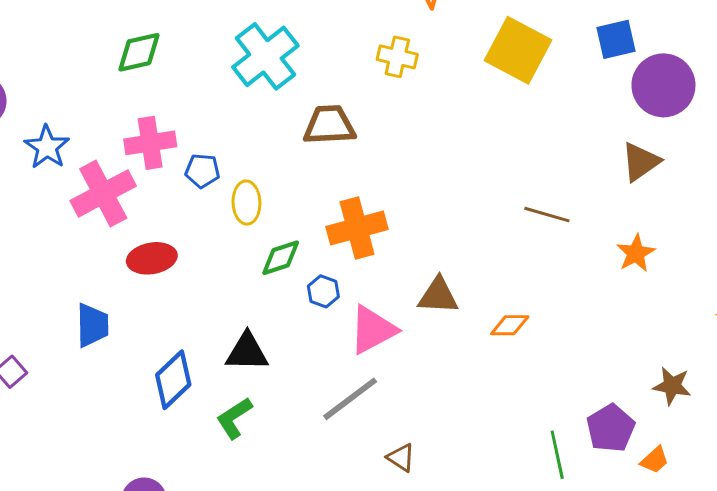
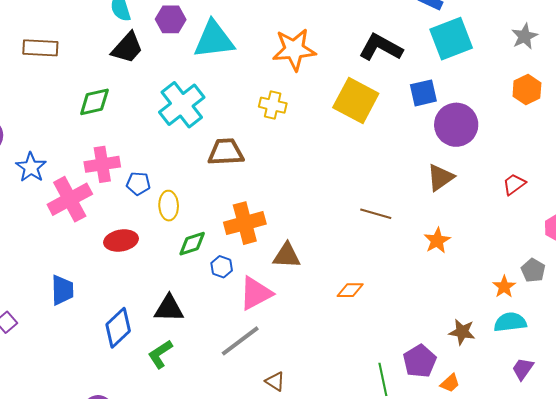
red ellipse: (152, 258) -> (121, 240), moved
brown triangle: (438, 296) -> (287, 256), moved

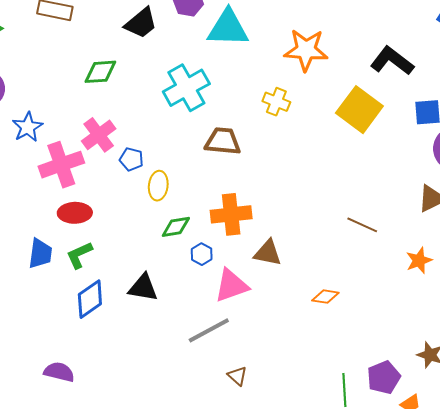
pink cross: (102, 164) -> (99, 135), turned -36
red ellipse: (121, 240) -> (75, 213), moved
green L-shape: (160, 354) -> (79, 255), moved

